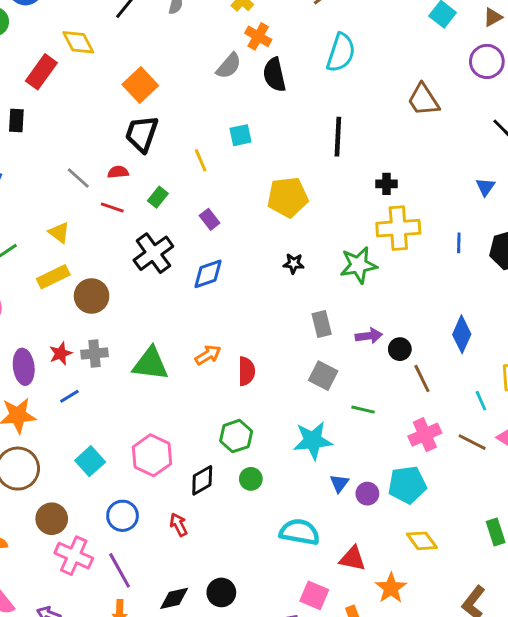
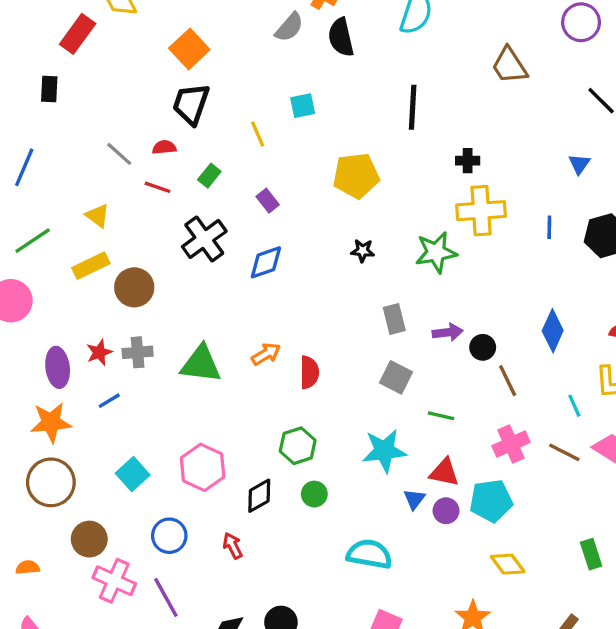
red triangle: (353, 559) -> (444, 472), moved

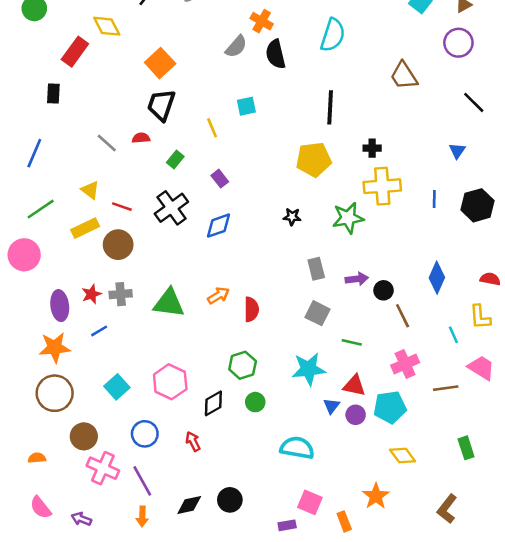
yellow pentagon: (356, 176) -> (314, 160), moved
red line: (158, 187) -> (122, 207), moved
brown line: (564, 452) -> (446, 388), moved, turned -35

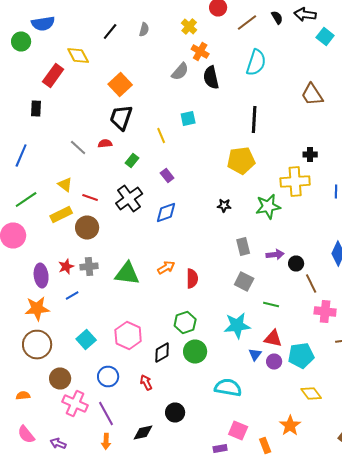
black cross: (372, 148) -> (310, 154), moved
pink cross: (405, 364) -> (325, 312), moved, turned 30
green circle: (255, 402) -> (195, 352), size x1.5
black circle: (230, 500) -> (175, 412), moved

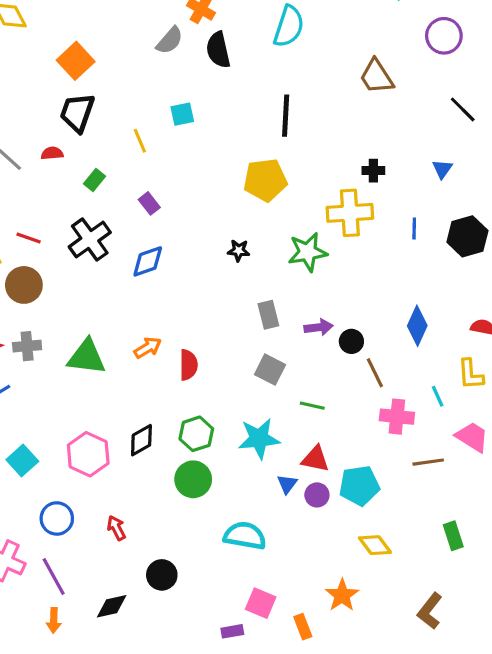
green hexagon: (185, 322) -> (196, 434), moved
black diamond: (162, 352) -> (141, 440), moved

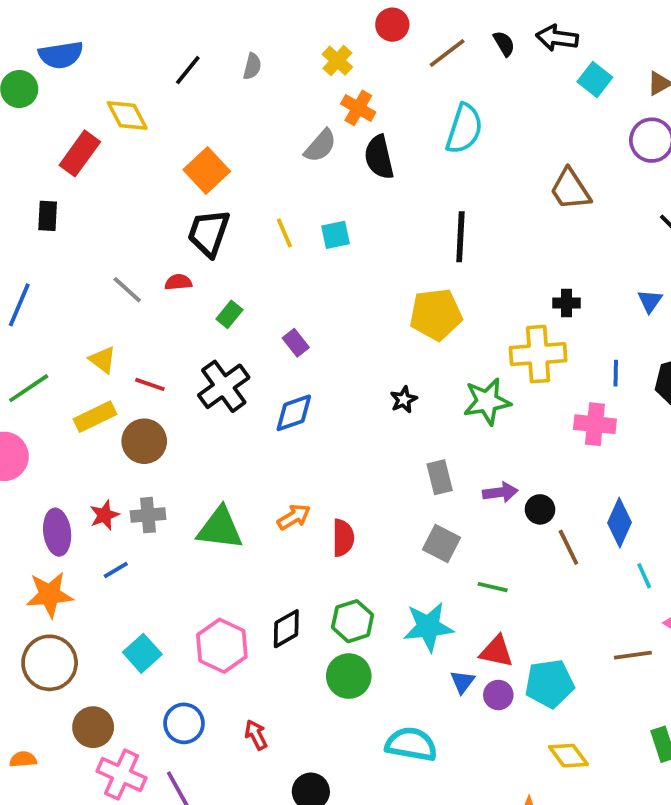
yellow line: (140, 141) -> (284, 233), moved
black star: (239, 250) -> (404, 400), turned -30
blue diamond: (417, 326) -> (620, 523), moved
pink cross: (397, 417) -> (595, 424), moved

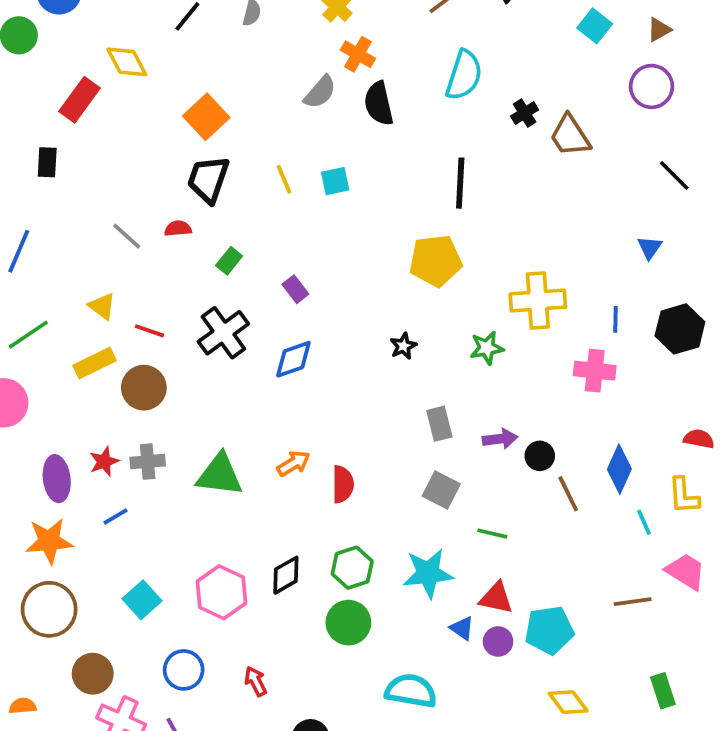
black cross: (567, 303) -> (525, 113), moved, turned -32
green star: (487, 401) -> (487, 348), size x0.7
blue triangle: (462, 682) -> (462, 628), turned -32

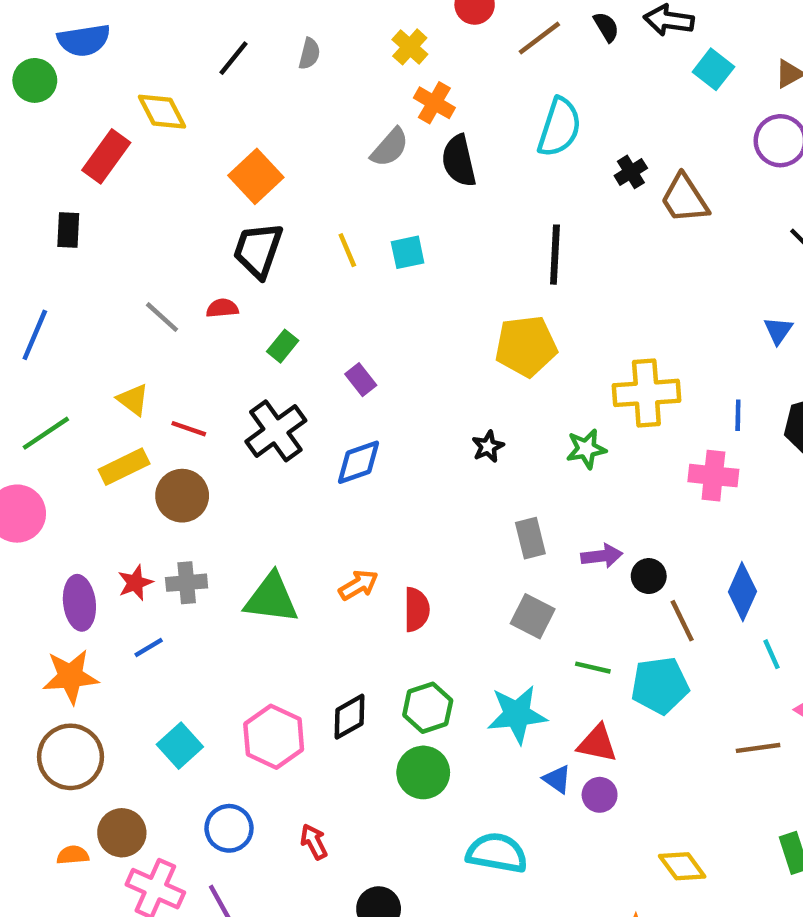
cyan pentagon: (549, 630) -> (660, 685), moved
orange semicircle: (23, 706) -> (73, 855), moved

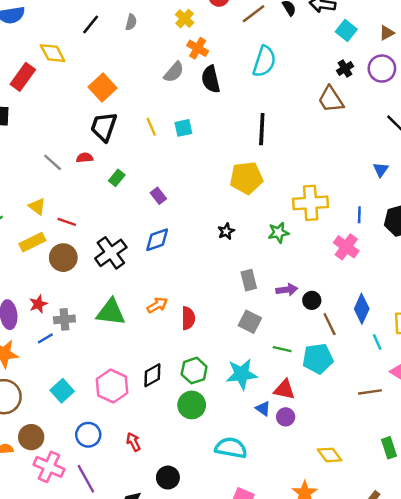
black cross: (631, 172) -> (345, 69), moved
black cross: (276, 431) -> (111, 253), moved
pink cross: (713, 476) -> (346, 247), turned 30
gray cross: (187, 583) -> (64, 319), moved

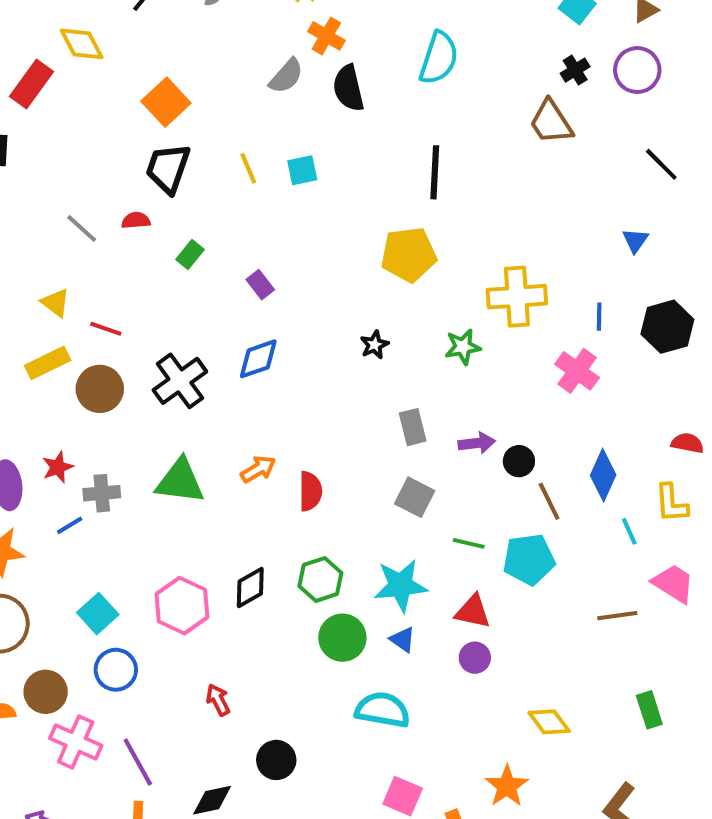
green circle: (192, 405) -> (342, 638), moved
blue triangle: (263, 409) -> (403, 640), moved
blue circle: (88, 435) -> (116, 670), moved

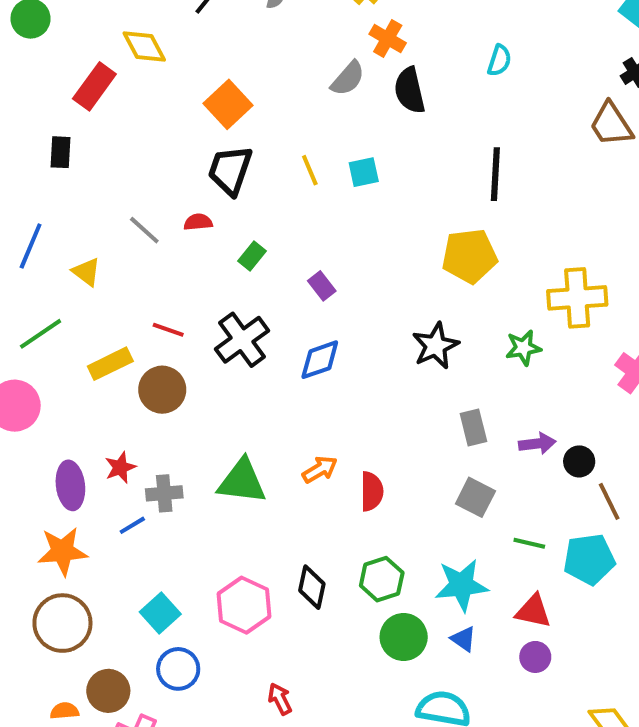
cyan semicircle: (439, 58) -> (499, 60), size x0.6
yellow triangle: (56, 303) -> (86, 272), moved
black star: (375, 345) -> (436, 346), size x1.6
black cross: (180, 381) -> (242, 340), moved
black diamond: (250, 587) -> (312, 587), turned -48

